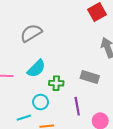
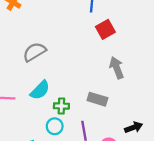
cyan circle: (41, 102) -> (55, 126), moved

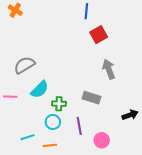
gray semicircle: (34, 52) -> (24, 65), moved
black arrow: (134, 127) -> (130, 115), moved

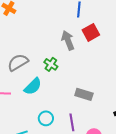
gray arrow: (109, 69) -> (68, 40), moved
green cross: (59, 104) -> (51, 64), moved, turned 32

